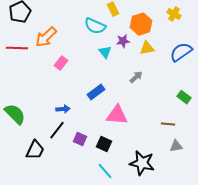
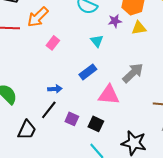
cyan triangle: (105, 52) -> (97, 41), moved
gray arrow: (136, 77) -> (133, 73), moved, size x1.6

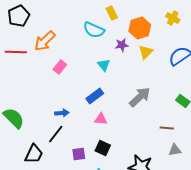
yellow triangle: (139, 28) -> (146, 52), turned -35
pink triangle: (109, 95) -> (101, 119), moved, size x0.6
purple square: (72, 119) -> (79, 154), moved, turned -32

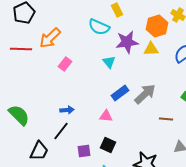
orange hexagon: (140, 28) -> (157, 26), moved
purple star: (122, 45) -> (127, 42), size x1.6
yellow triangle: (146, 52) -> (151, 49), turned 42
blue rectangle: (95, 96) -> (120, 93), moved
brown line: (167, 128) -> (166, 119), moved

